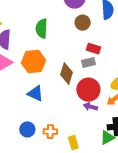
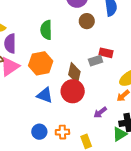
red rectangle: (94, 49) -> (106, 53), moved
red circle: (88, 90) -> (73, 91), moved
purple arrow: (90, 107) -> (100, 112), moved, turned -48

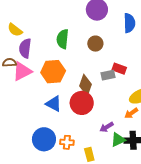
brown circle: (87, 21) -> (95, 44), moved
blue circle: (39, 132) -> (44, 139), size x1.5
green triangle: (120, 134) -> (118, 140), moved

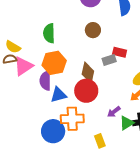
yellow semicircle: (15, 30) -> (13, 47), moved
green semicircle: (63, 39) -> (49, 33), moved
purple semicircle: (25, 48) -> (45, 81), moved
blue triangle: (54, 104) -> (58, 95), turned -36
orange cross: (67, 142) -> (72, 119), moved, size x1.6

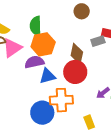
green semicircle: (49, 33) -> (36, 26), moved
purple semicircle: (45, 81) -> (34, 62), turned 78

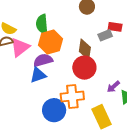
blue triangle: (47, 76) -> (38, 75), moved
yellow rectangle: (89, 122) -> (101, 117), size x1.6

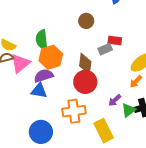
blue triangle: (38, 75) -> (39, 91), turned 30
blue circle: (54, 110) -> (41, 132), moved

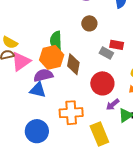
green semicircle: (42, 40) -> (56, 41), moved
gray rectangle: (105, 49) -> (106, 53), turned 48
brown diamond: (85, 64) -> (73, 64), moved
red circle: (85, 82) -> (102, 83), moved

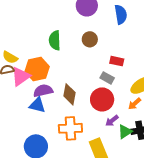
green semicircle: (56, 41) -> (55, 40), moved
gray rectangle: (106, 53) -> (107, 78), moved
orange hexagon: (52, 57) -> (37, 69), moved
brown diamond: (73, 64) -> (69, 94), moved

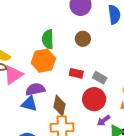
red rectangle: (117, 61) -> (76, 73), moved
orange hexagon: (37, 69) -> (43, 61), moved
brown diamond: (69, 94) -> (59, 106), moved

